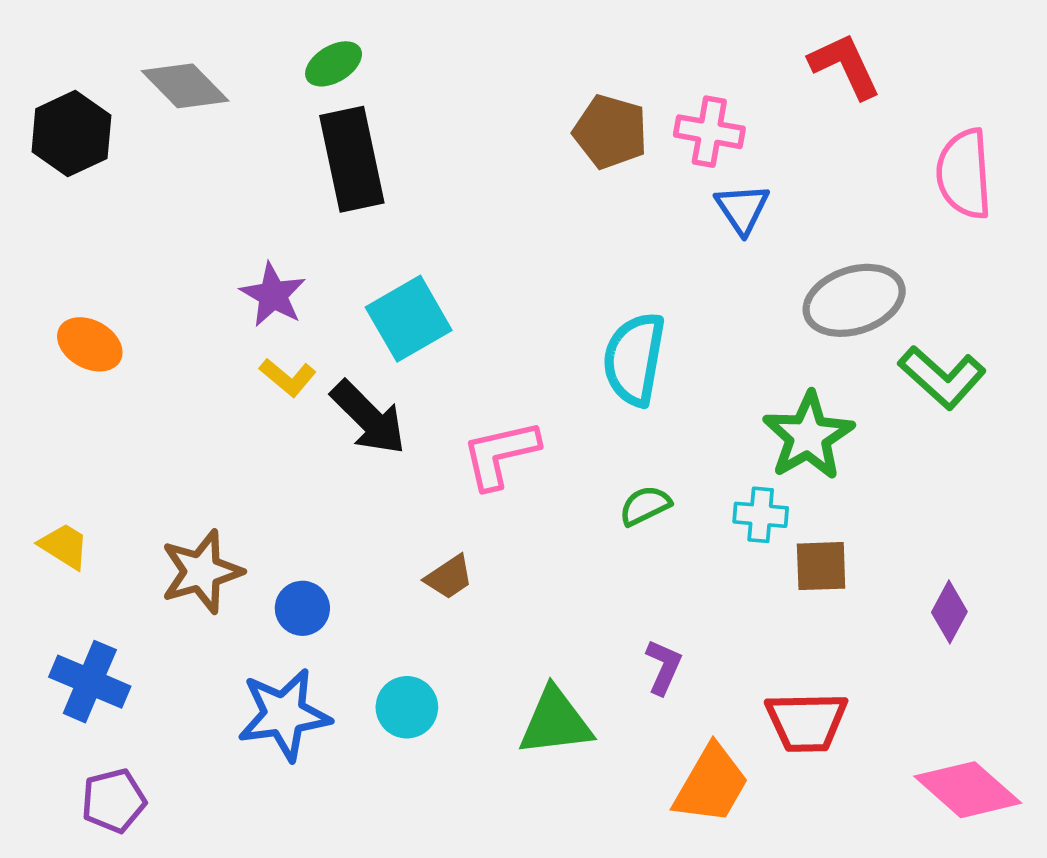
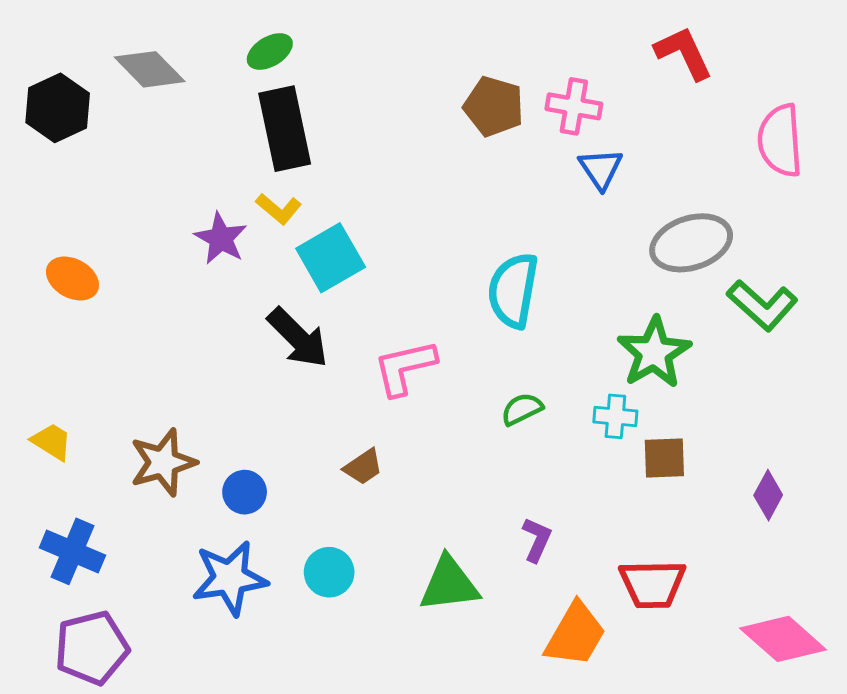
yellow L-shape: (288, 377) -> (279, 209), moved
purple pentagon: (114, 801) -> (92, 648), size x1.4

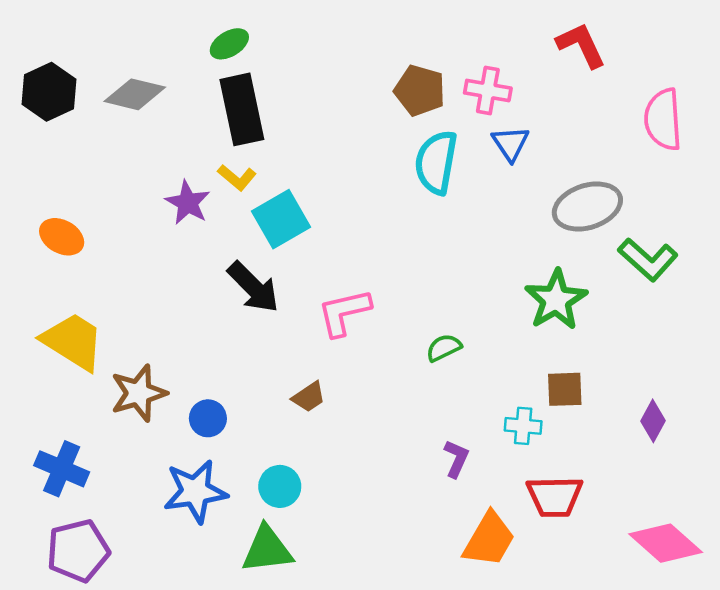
gray diamond: (150, 69) -> (135, 94), moved, turned -32
cyan semicircle: (513, 290) -> (436, 162), moved
cyan cross: (615, 416) -> (523, 426), moved
yellow trapezoid: (52, 442) -> (73, 341), moved, size x1.8
green triangle: (449, 584) -> (267, 549), moved

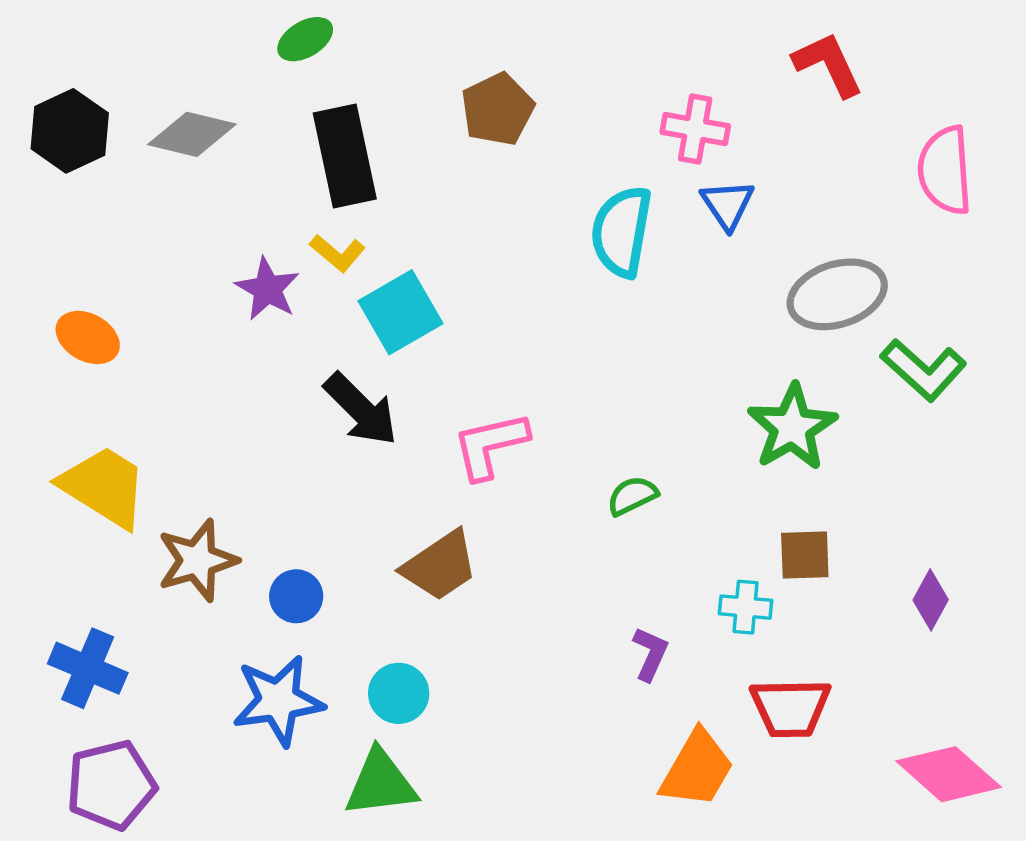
green ellipse: (229, 44) -> (305, 39), moved
brown pentagon: (420, 90) -> (497, 109), moved, turned 30
brown trapezoid: (309, 397) -> (440, 566), size x1.6

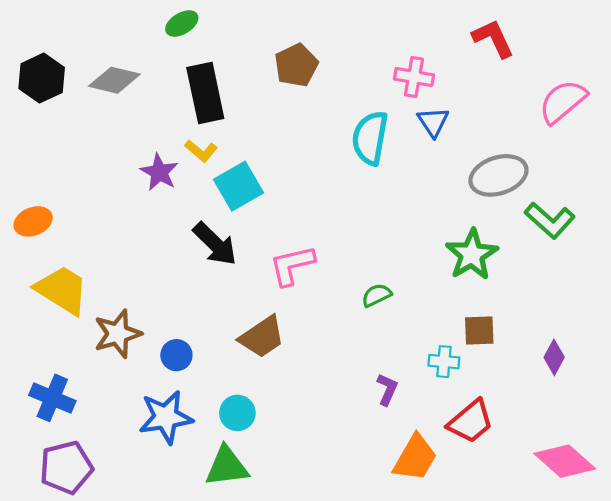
pink semicircle: (945, 170) -> (563, 102), turned 54
orange ellipse: (88, 337) -> (33, 221), moved, turned -51
red trapezoid: (790, 708) -> (471, 421), turned -39

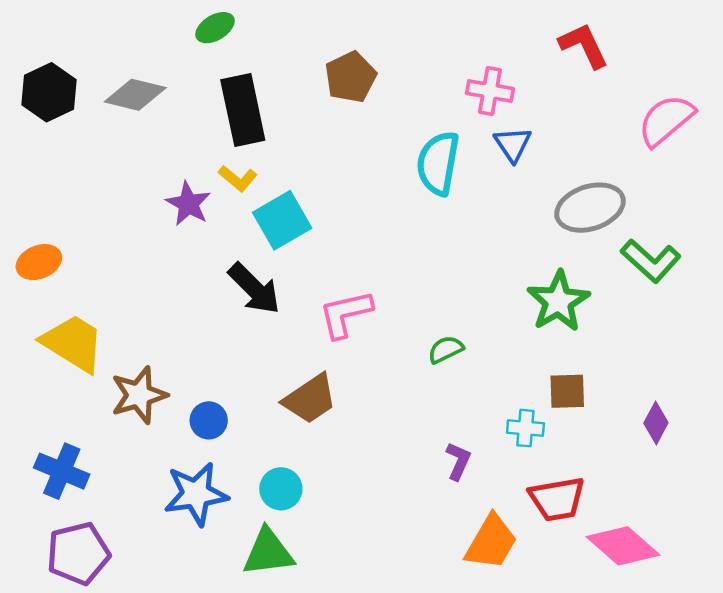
red trapezoid: (471, 421) -> (557, 499), turned 30
pink diamond: (565, 461) -> (623, 546), moved

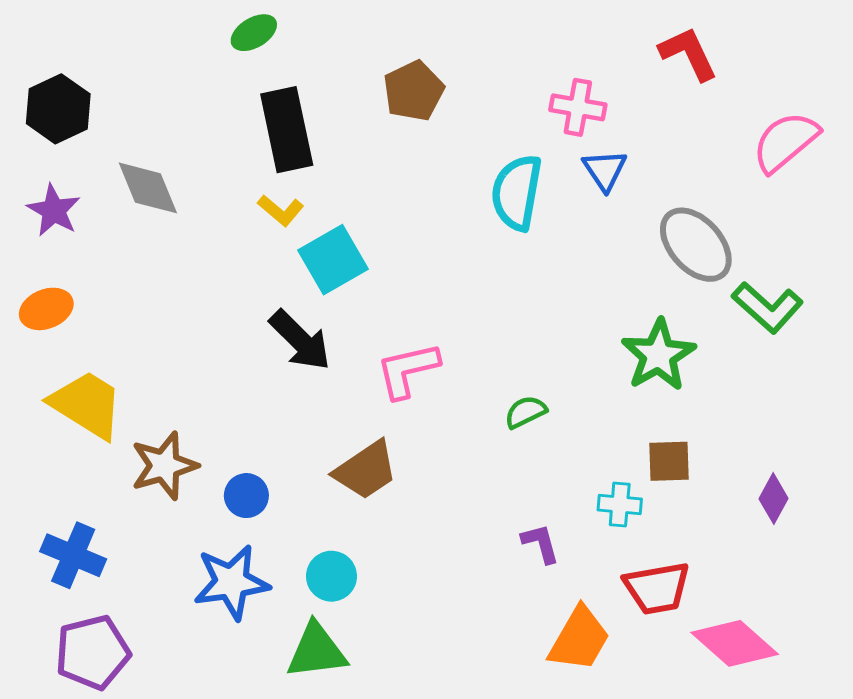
gray diamond: (135, 95) -> (148, 188), moved, turned 54
purple star: (188, 204) -> (54, 210), moved
gray ellipse: (590, 208) -> (696, 245), turned 66
purple L-shape: (458, 461) -> (541, 543), turned -39

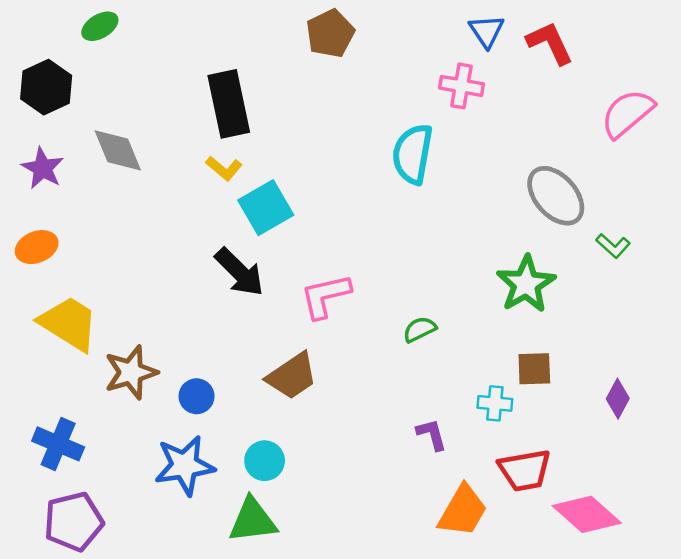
green ellipse: (254, 33) -> (100, 26), moved
brown pentagon: (414, 91) -> (330, 33), moved
blue triangle: (605, 170) -> (487, 31), moved
green L-shape: (768, 307) -> (613, 246), size x0.6

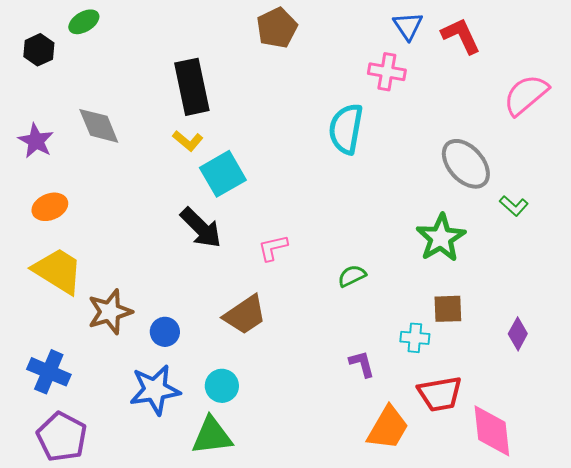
black hexagon: (46, 87) -> (39, 50), moved, size x0.7
orange ellipse: (37, 247) -> (50, 207), moved
pink L-shape: (325, 296) -> (273, 248), size x0.7
pink diamond: (587, 514) -> (492, 431), turned 42
purple pentagon: (74, 522) -> (62, 437), turned -30

